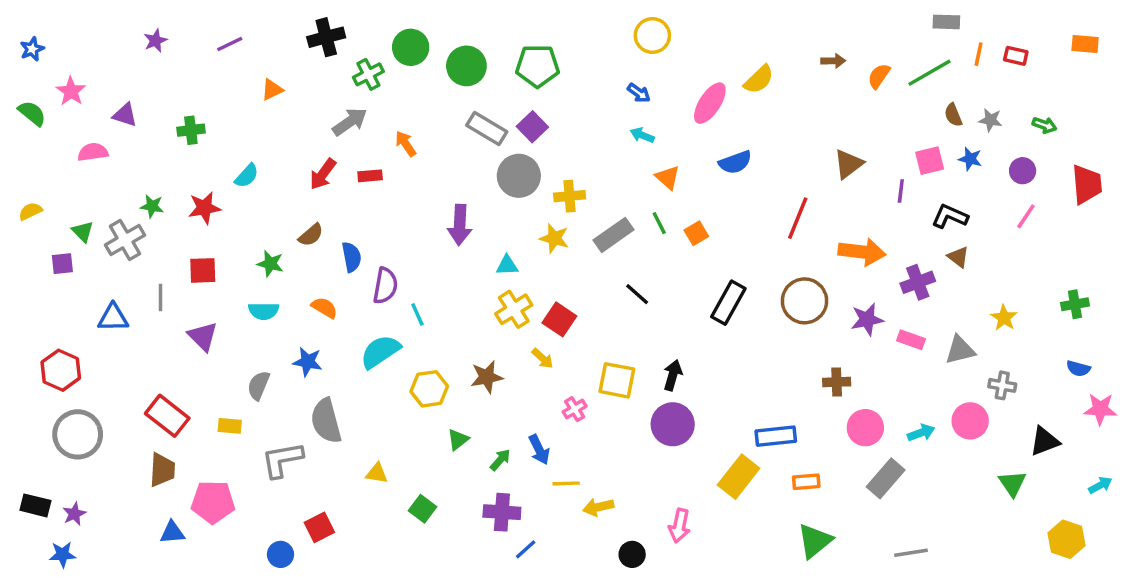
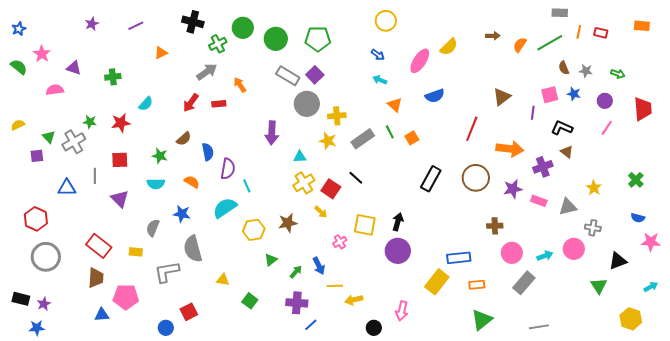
black cross: (326, 37) -> (193, 22), turned 30
black line: (637, 294) -> (356, 178), moved
green cross: (1075, 304) -> (636, 180), turned -35

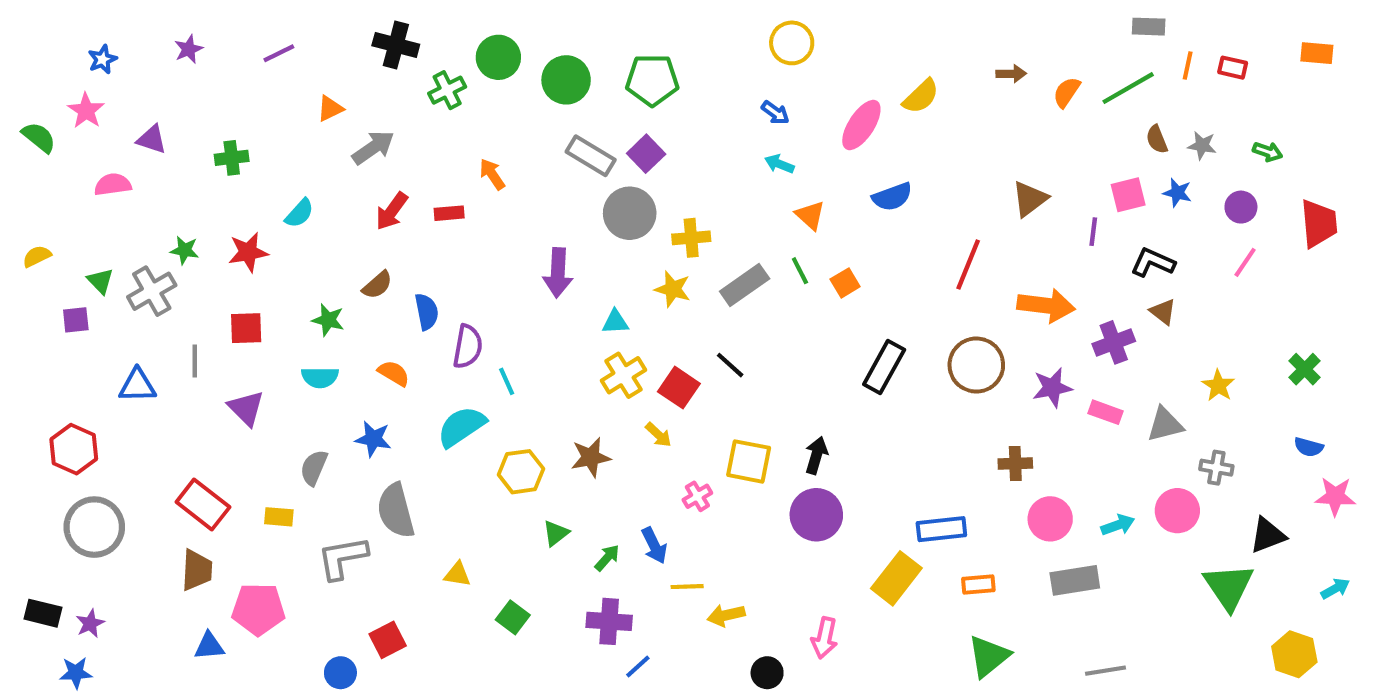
blue star: (19, 29) -> (102, 59), moved
gray arrow: (207, 72) -> (373, 148), moved
gray rectangle: (524, 283) -> (1075, 580), turned 40
green triangle: (599, 286) -> (1229, 587), size x1.5

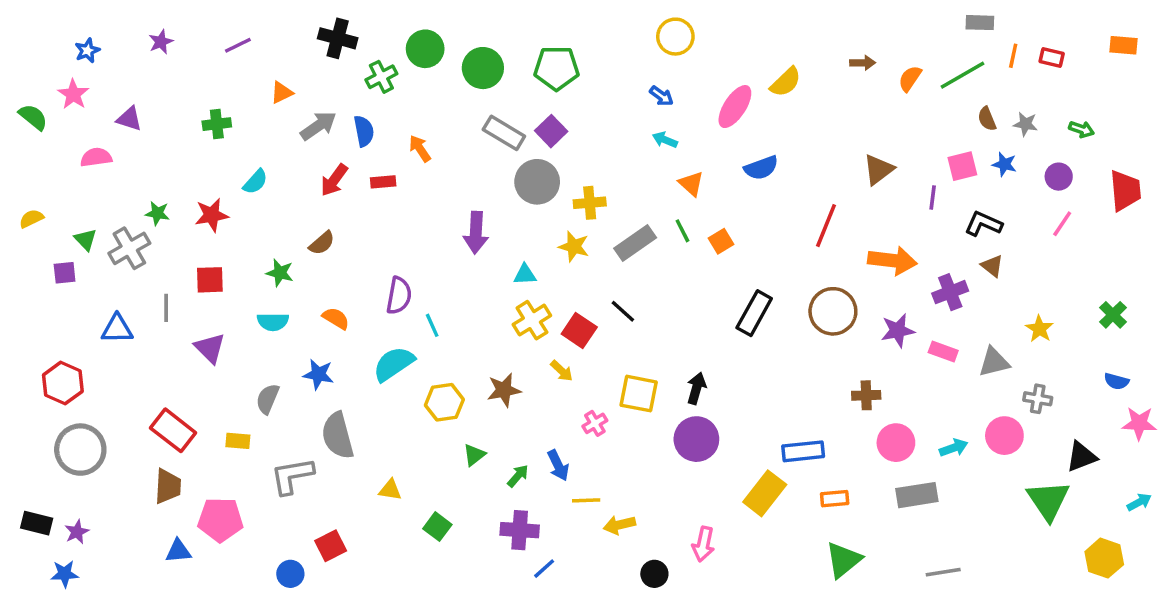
green cross: (232, 158) -> (217, 124), moved
blue semicircle: (427, 312) -> (364, 131), moved

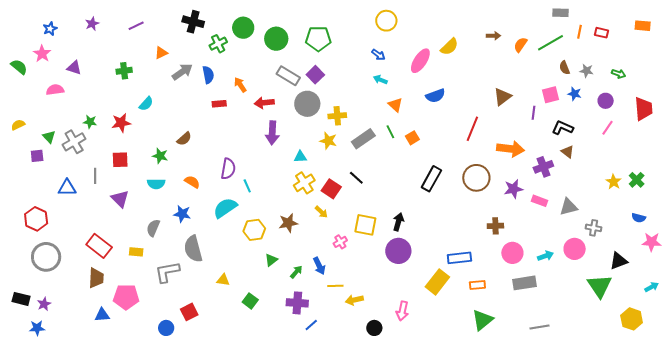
red arrow: (334, 180) -> (264, 103), moved, turned 48
yellow star: (1039, 329) -> (614, 182), moved

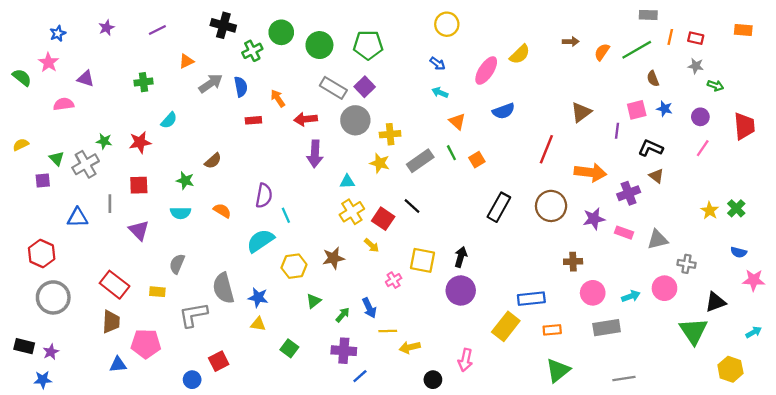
gray star: (587, 71) -> (696, 66), moved
blue star: (182, 214) -> (258, 297), moved

